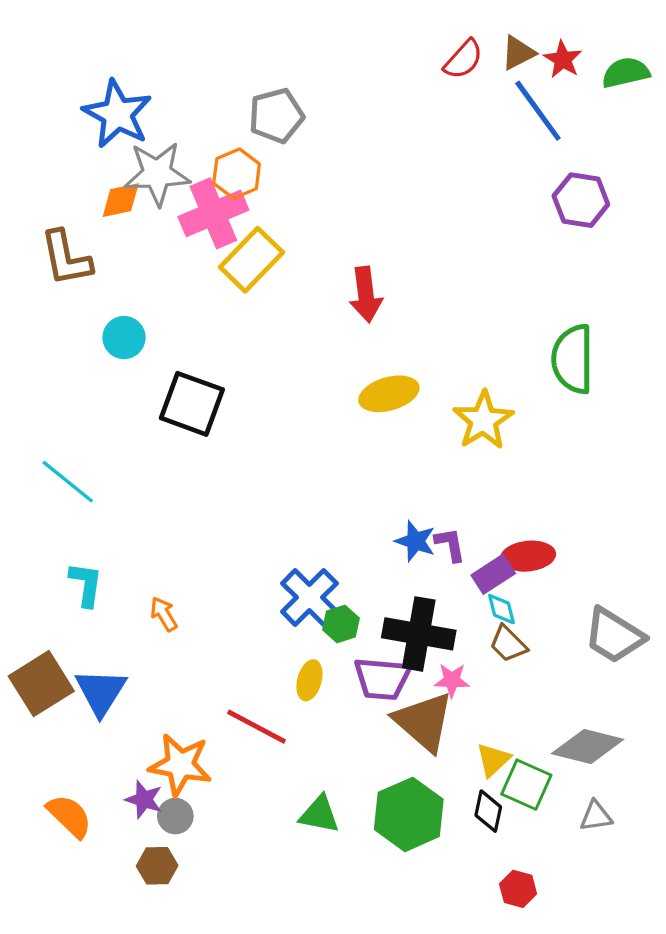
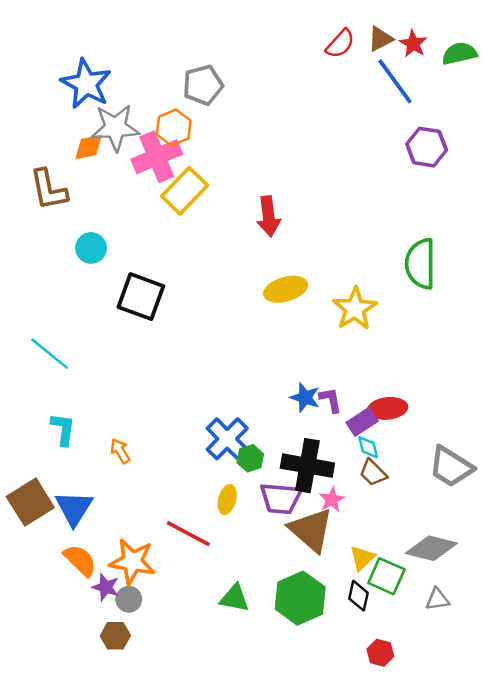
pink star: (452, 680) -> (332, 500), turned -30
orange semicircle: (69, 816) -> (80, 560), moved

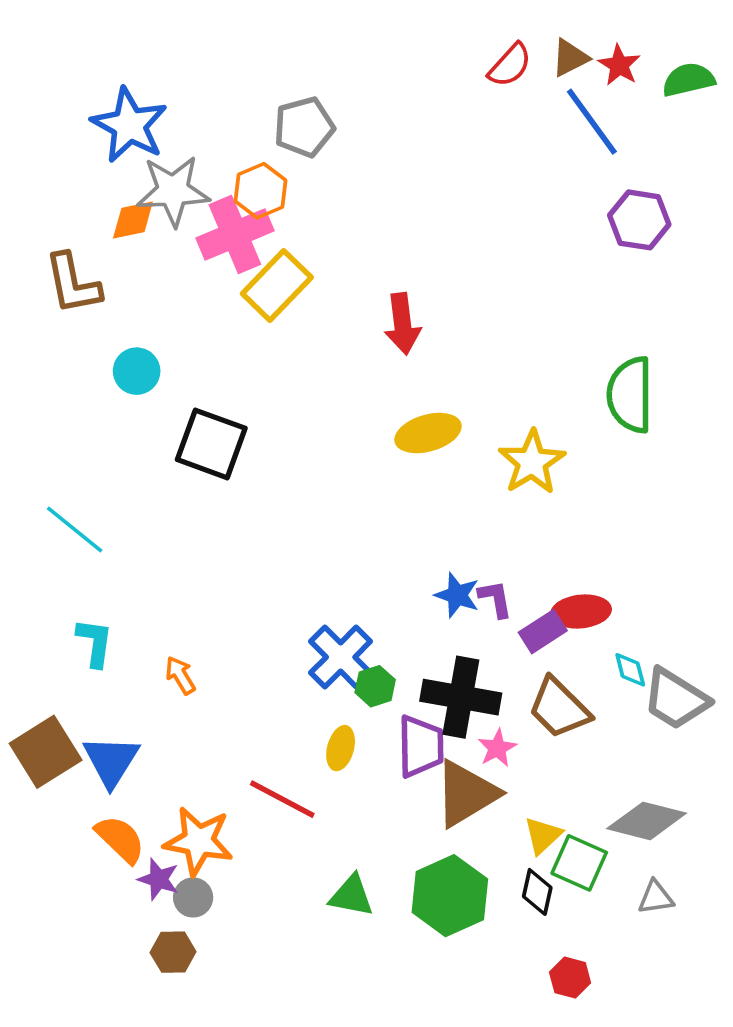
cyan diamond: (368, 447) -> (630, 670), moved
brown trapezoid: (373, 473) -> (559, 708), size x1.5
purple trapezoid: (281, 498) -> (421, 746), turned -96
brown triangle: (311, 530) -> (466, 794), turned 48

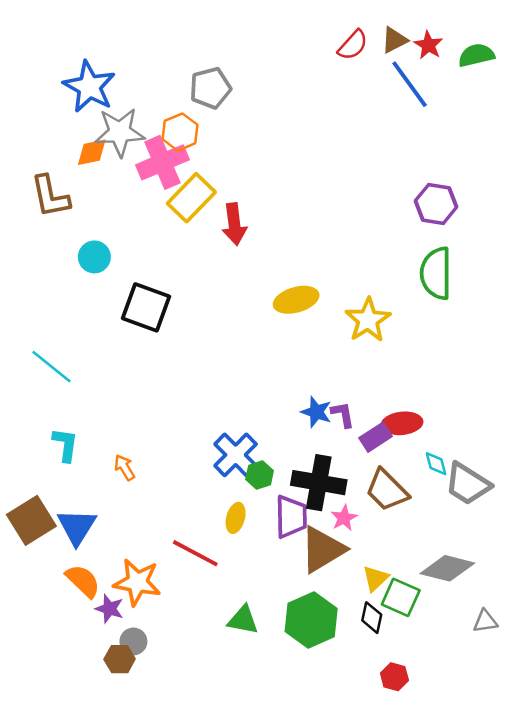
purple hexagon: (639, 220) -> (436, 204), moved
red arrow: (403, 324) -> (234, 224), moved
gray circle: (193, 897) -> (133, 641), moved
gray triangle: (656, 897) -> (485, 621), moved

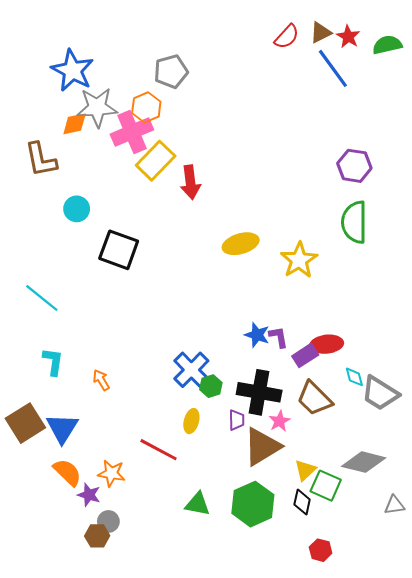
purple trapezoid: (291, 517) -> (237, 420), size x0.6
orange star: (137, 582) -> (111, 473), size x0.7

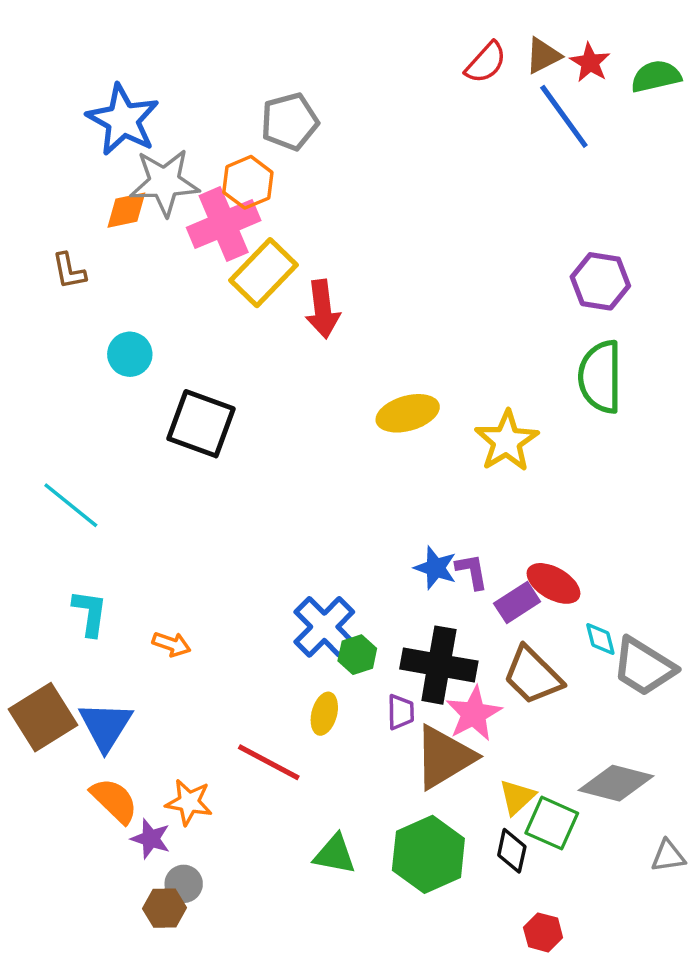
brown L-shape: (41, 160) -> (69, 271), size x0.6
red ellipse: (327, 344) -> (553, 583), turned 36
orange arrow: (101, 380) -> (171, 644), turned 140
pink star: (280, 421) -> (474, 714), size x1.5

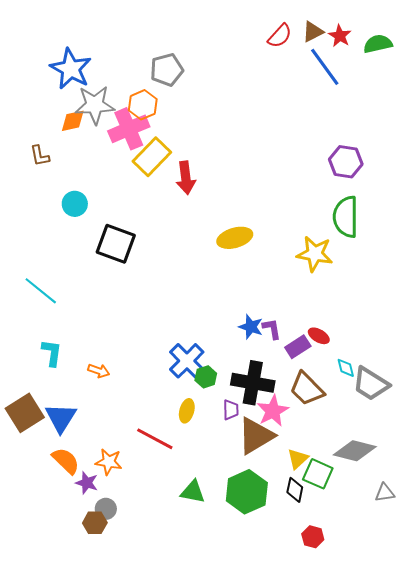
yellow star: (507, 441) -> (315, 254), moved, turned -30
red ellipse: (553, 583) -> (319, 336), size x0.7

